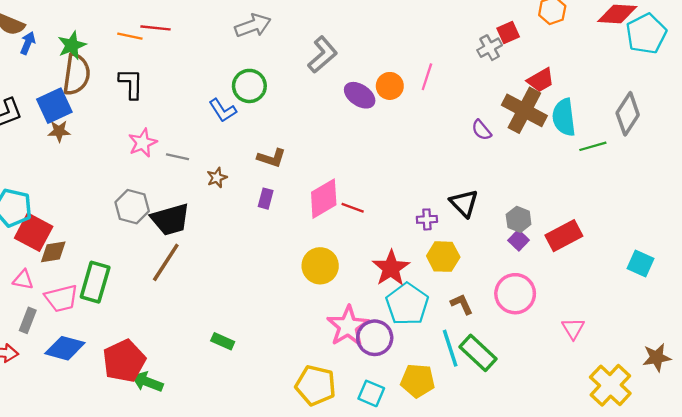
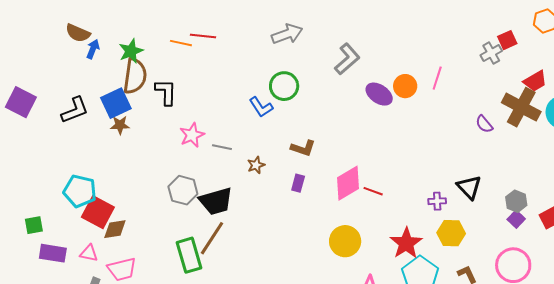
black L-shape: (131, 84) -> (166, 92), moved
green rectangle: (95, 282) -> (189, 255), moved, turned -32

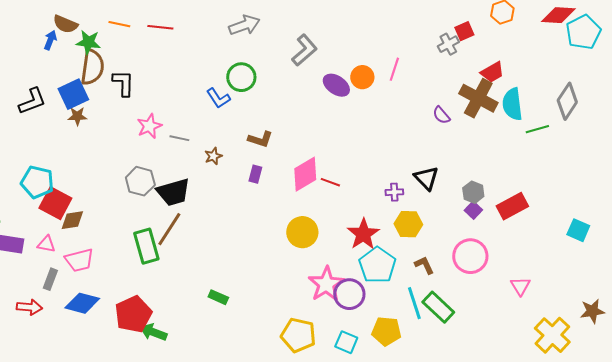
brown semicircle: (78, 33) -> (65, 24), moved
orange line: (181, 43) -> (119, 24), moved
green star: (131, 51) -> (88, 42), turned 30

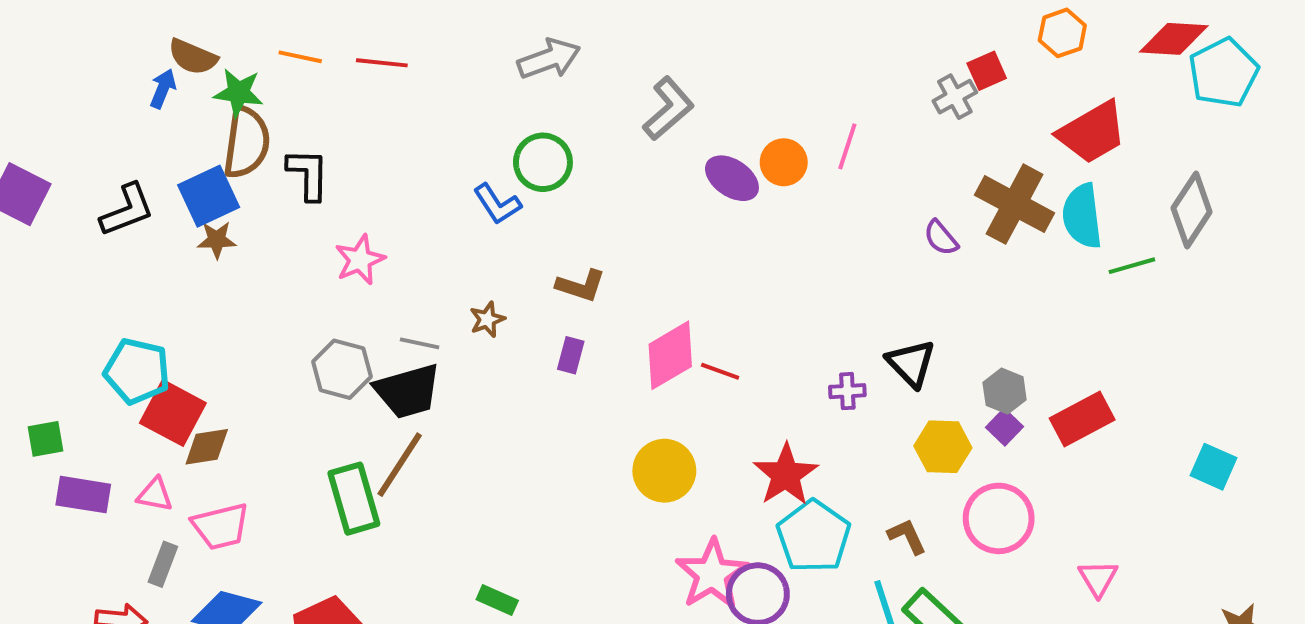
red trapezoid: (492, 72) -> (1092, 132), moved, size x1.5
gray line: (179, 138) -> (420, 343), moved
yellow hexagon: (408, 224) -> (943, 447), moved

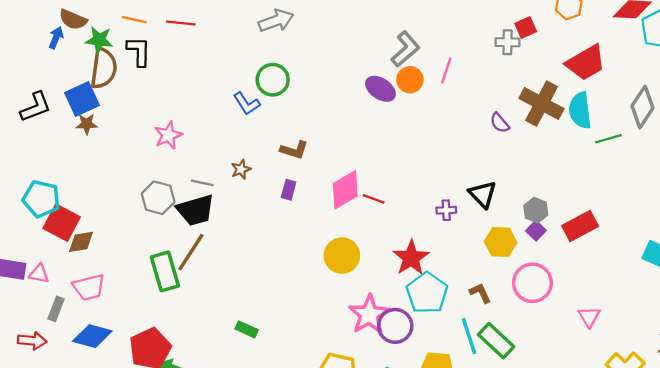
gray cross: (955, 97) -> (508, 42), turned 30
gray L-shape: (668, 109) -> (405, 49), moved
black L-shape: (308, 174) -> (139, 51), moved
pink triangle: (155, 495) -> (39, 274), moved

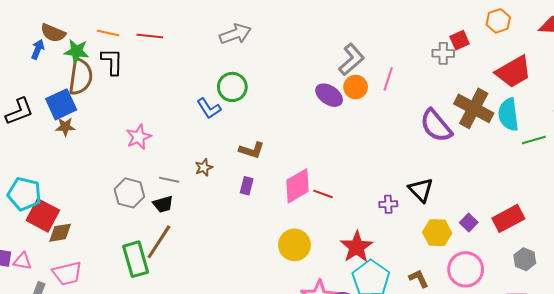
purple semicircle: (500, 123) -> (436, 126), size x1.8
black trapezoid: (196, 210) -> (163, 204), size x0.6
gray hexagon: (536, 210) -> (525, 259), moved

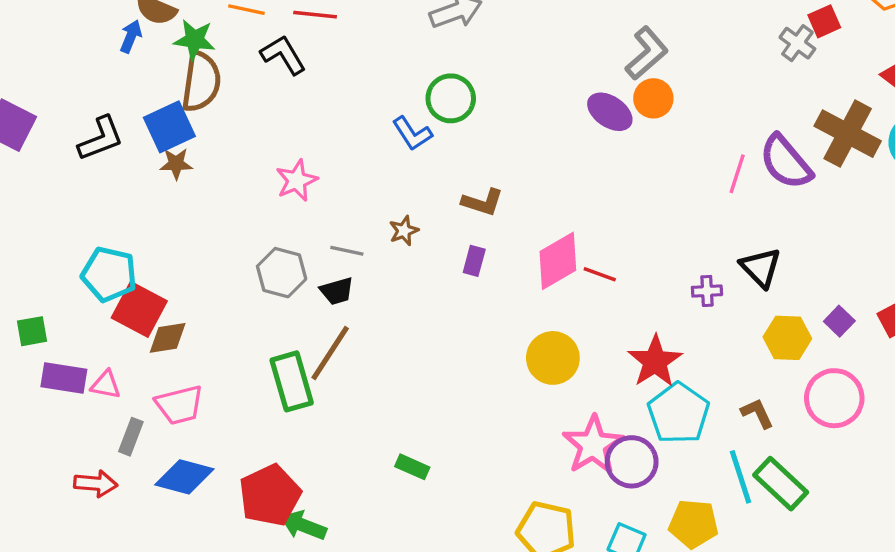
gray cross: (443, 53) -> (797, 43), turned 35
black L-shape: (112, 62) -> (283, 55), moved, turned -32
pink line: (388, 79) -> (737, 174), moved

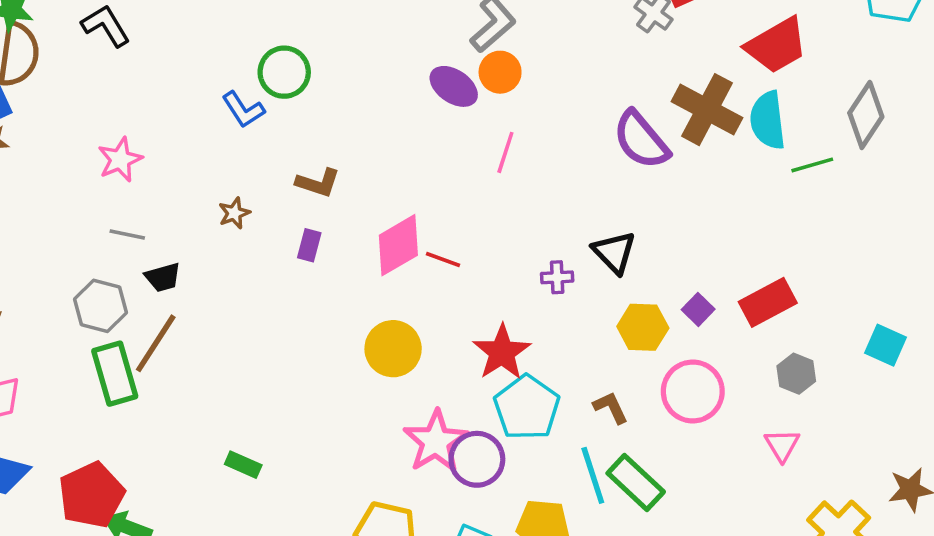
pink line: (737, 174) -> (505, 152), moved
gray line: (347, 251) -> (127, 234), moved
gray hexagon: (282, 273) -> (100, 306), moved

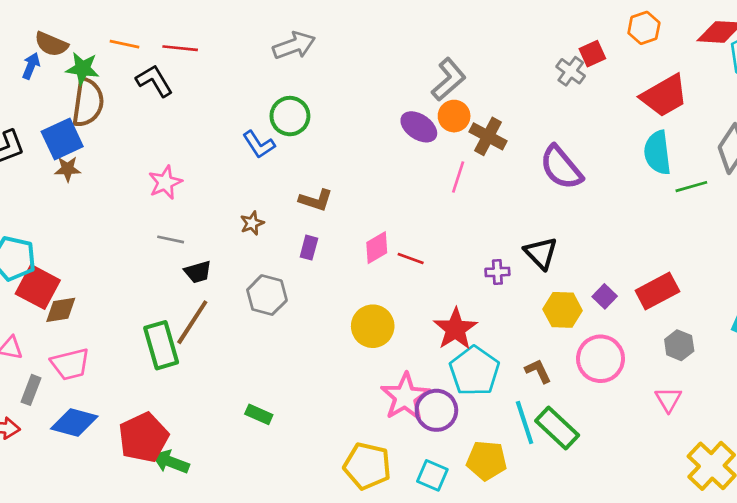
brown cross: (707, 110) -> (488, 136), moved, size x0.7
pink diamond: (398, 245) -> (377, 248), size x0.7
gray hexagon: (100, 306) -> (267, 295), moved

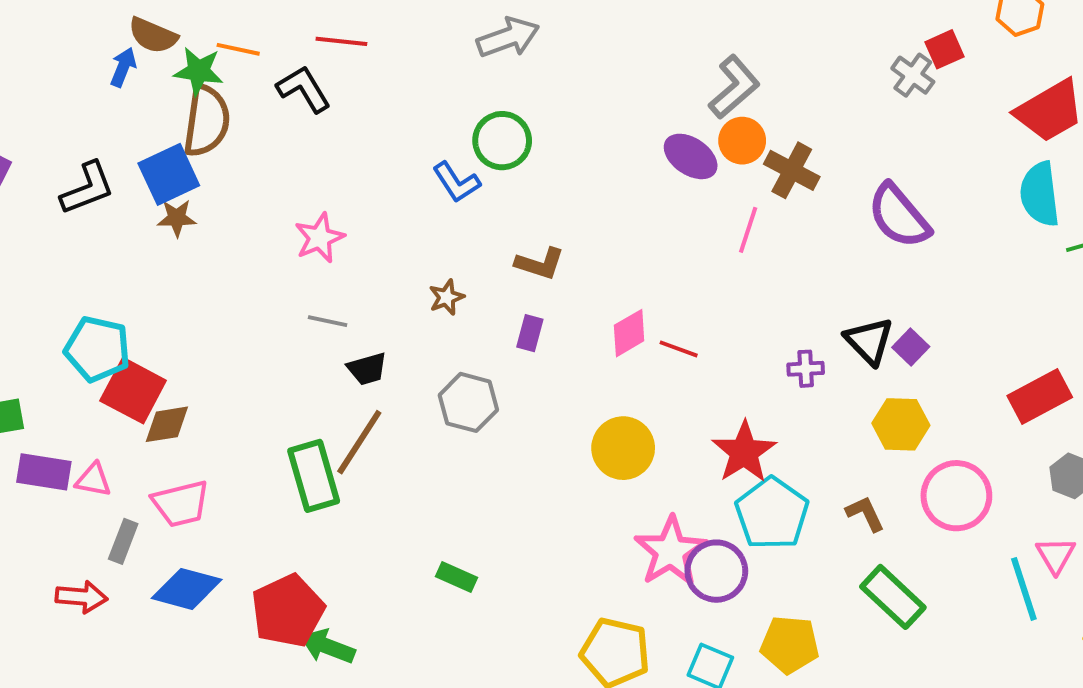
orange line: (125, 44) -> (238, 49), moved
purple square: (605, 296) -> (911, 347), moved
cyan line: (525, 423) -> (1024, 589), moved

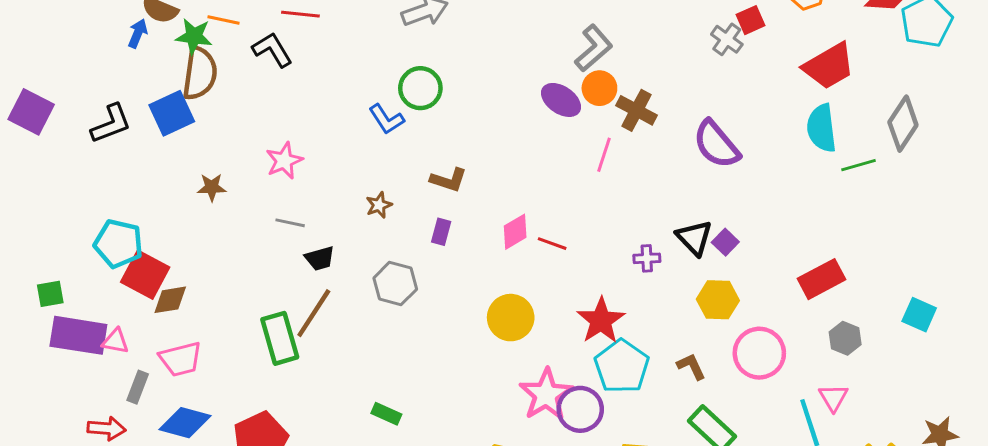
brown star: (177, 218) -> (212, 187), moved
purple rectangle: (44, 472) -> (78, 335), size x1.4

